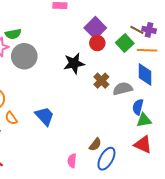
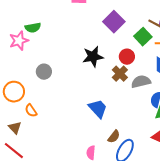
red circle: (97, 43) -> (127, 57), moved
gray circle: (24, 56) -> (44, 72), moved, size x0.6
blue trapezoid: (45, 116) -> (98, 109), moved

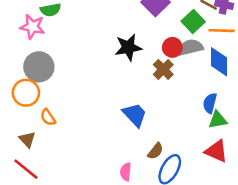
pink star: (19, 41) -> (32, 27), turned 30
gray circle: (44, 72) -> (39, 67), moved, size x1.5
gray semicircle: (141, 82) -> (190, 47), moved

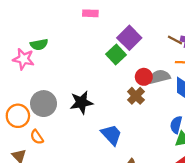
green square: (193, 21) -> (116, 55), moved
black star: (128, 47) -> (81, 102), moved
gray circle: (39, 67) -> (44, 104), moved

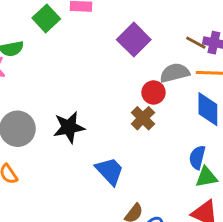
green square: (116, 55) -> (46, 18), moved
gray semicircle: (159, 77) -> (175, 73), moved

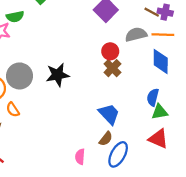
red circle: (153, 92) -> (110, 51), moved
blue trapezoid: (110, 171) -> (109, 114), moved

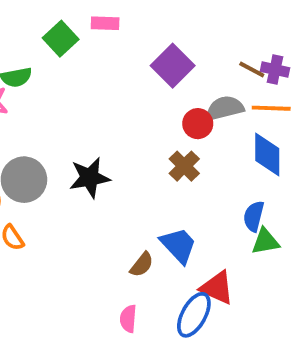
red circle: (110, 51) -> (198, 124), moved
brown semicircle: (106, 139) -> (142, 265), moved
red triangle: (158, 139) -> (217, 288), moved

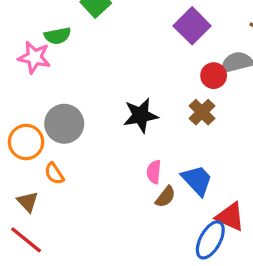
black star: (90, 178) -> (141, 115), moved
pink semicircle: (128, 319) -> (154, 172), moved

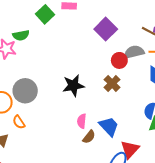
red triangle: (230, 217) -> (130, 149), turned 48

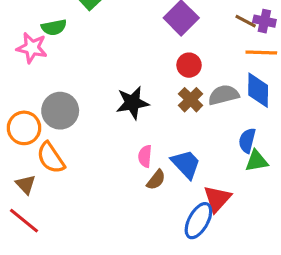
gray semicircle: (134, 52) -> (224, 95), moved
red circle: (119, 60) -> (189, 65), moved
orange semicircle: (19, 122) -> (51, 158), size x1.5

